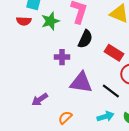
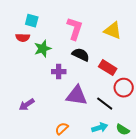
green star: (50, 21) -> (43, 49), moved
black semicircle: (85, 39) -> (81, 55), turned -90
purple arrow: (40, 100) -> (27, 105), moved

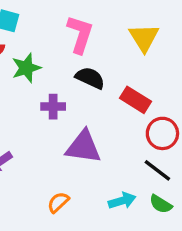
yellow triangle: (113, 31) -> (144, 38), turned 36
black line: (105, 104) -> (157, 170), moved

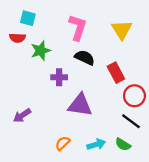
red rectangle: (135, 100) -> (116, 73), turned 30
cyan arrow: (122, 201) -> (96, 144), moved
green semicircle: (161, 204) -> (123, 144), moved

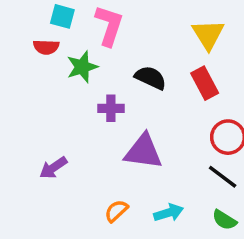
pink L-shape: (78, 27) -> (109, 25), moved
red rectangle: (116, 73) -> (205, 83), moved
green semicircle: (123, 144) -> (224, 220), moved

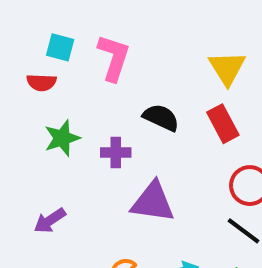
green star: (82, 67) -> (62, 138), moved

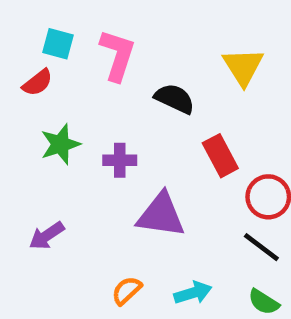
red semicircle: (42, 82) -> (37, 83), turned -40
black semicircle: (161, 118) -> (175, 99), moved
red rectangle: (223, 124) -> (220, 156), moved

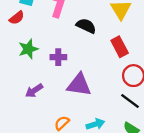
red rectangle: (220, 156) -> (120, 47), moved
purple arrow: (47, 236) -> (34, 91), moved

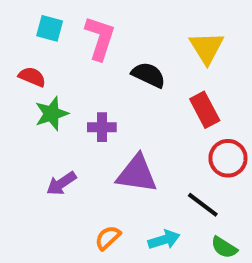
red semicircle: (17, 18) -> (32, 77), moved, turned -119
black line: (130, 101) -> (203, 205), moved

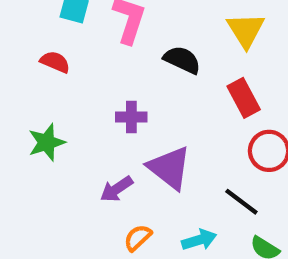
green star: (52, 114) -> (47, 142), moved
purple triangle: (137, 174) -> (169, 168), turned 30
purple arrow: (61, 183) -> (117, 189), moved

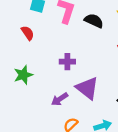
black semicircle: (182, 60) -> (94, 21), moved
red semicircle: (55, 62) -> (28, 33), turned 32

